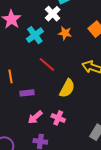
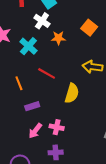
orange line: (11, 76) -> (19, 83), moved
pink arrow: (35, 117) -> (35, 131), moved
pink cross: (58, 118) -> (57, 127), moved

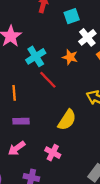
white cross: (42, 21) -> (87, 37), moved
red line: (47, 73) -> (48, 80), moved
pink cross: (57, 127) -> (53, 153), moved

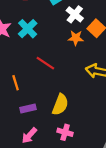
cyan cross: (36, 56) -> (28, 29), moved
orange star: (70, 57) -> (76, 38), moved
yellow semicircle: (67, 120) -> (60, 105), moved

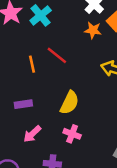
orange line: (16, 83) -> (32, 64), moved
purple rectangle: (28, 109) -> (23, 104), moved

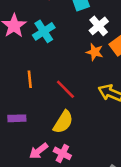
red line: (57, 55) -> (65, 89), moved
pink arrow: (32, 134) -> (39, 151), moved

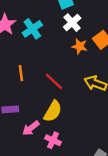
white cross: (99, 26) -> (72, 23), moved
pink arrow: (39, 151) -> (31, 128), moved

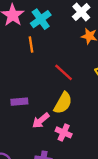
orange line: (21, 73) -> (31, 45), moved

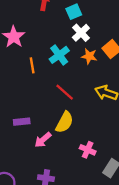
cyan cross: (41, 19) -> (59, 55), moved
pink cross: (64, 132) -> (88, 150), moved

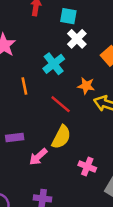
cyan square: (74, 12) -> (68, 16), turned 35
orange star: (89, 56) -> (86, 86), moved
orange line: (32, 65) -> (24, 86), moved

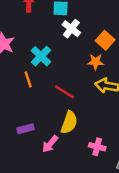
cyan cross: (54, 64) -> (41, 56), moved
orange star: (86, 86) -> (96, 62), moved

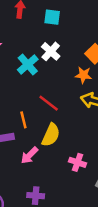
white cross: (71, 29) -> (51, 51), moved
orange line: (28, 79) -> (23, 120), moved

